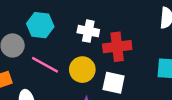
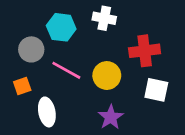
white cross: (88, 31) -> (104, 18), moved
white square: (114, 83) -> (156, 90), moved

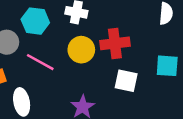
yellow circle: (107, 76) -> (81, 50), moved

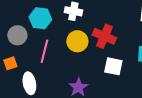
red cross: (115, 43) -> (104, 36), turned 30
pink line: (40, 62) -> (44, 51), turned 75

